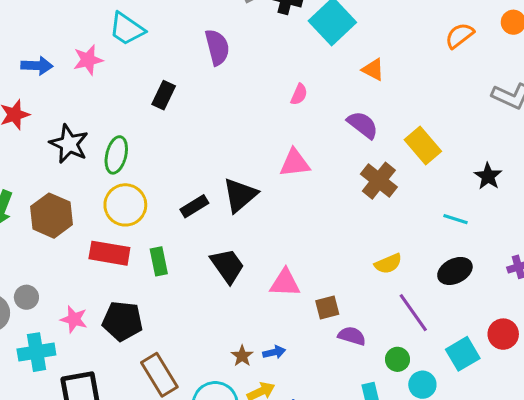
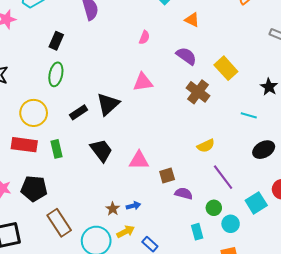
green ellipse: (116, 155) -> (56, 74), moved
black ellipse: (455, 271) -> (264, 150), moved

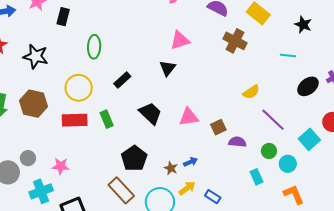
black rectangle: (56, 41) -> (63, 17), moved
black triangle: (108, 104) -> (168, 68), moved, size x0.7
black pentagon: (34, 189) -> (134, 158), moved, turned -30

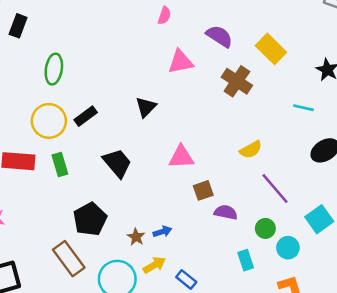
pink triangle: (180, 40) -> (180, 62), moved
yellow circle: (79, 88) -> (49, 121), moved
pink triangle: (189, 117) -> (181, 157), moved

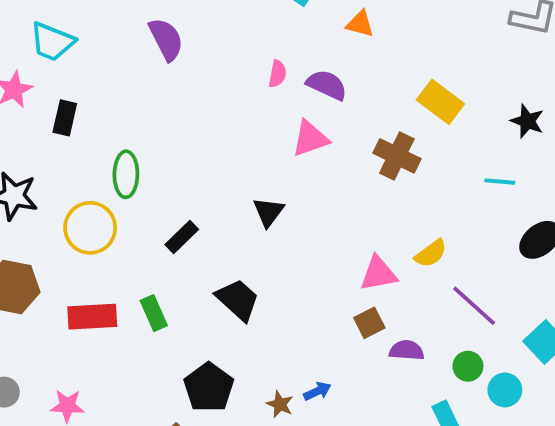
purple semicircle: (219, 36) -> (327, 85), moved
yellow circle: (49, 121) -> (90, 228), moved
pink triangle: (181, 157) -> (378, 274), moved

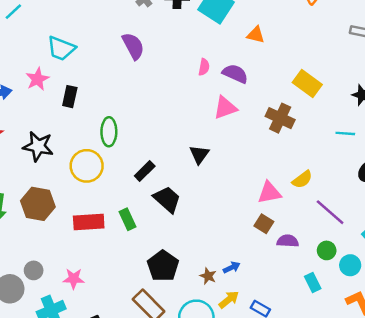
black trapezoid: (238, 300) -> (167, 199), moved
brown square: (369, 323) -> (264, 224), turned -30

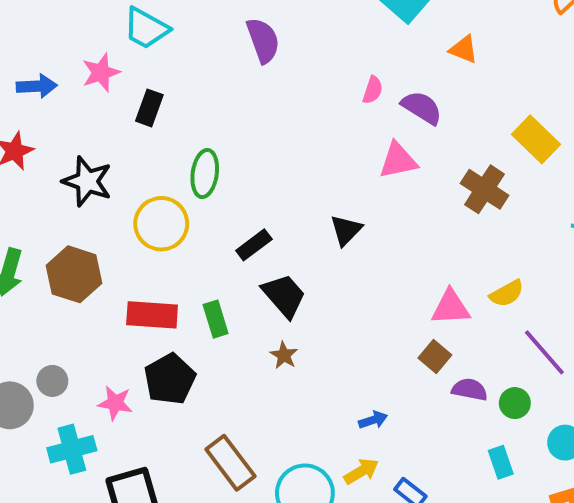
green circle: (327, 250) -> (515, 403), moved
black pentagon: (163, 266) -> (170, 379), moved
brown star: (208, 276) -> (284, 355), moved

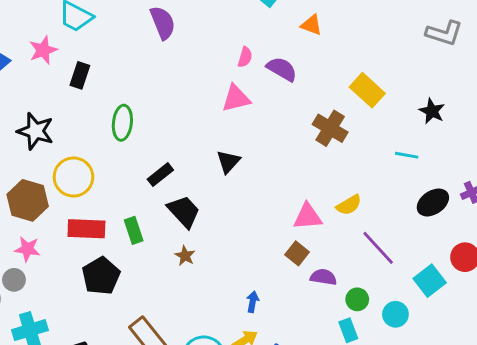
pink triangle: (398, 160) -> (236, 98), moved
yellow circle: (161, 224) -> (73, 177), moved
pink star: (115, 403) -> (27, 249), moved
green circle: (515, 403) -> (357, 299), moved
blue arrow: (373, 420) -> (253, 302), turned -60

